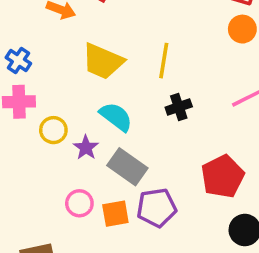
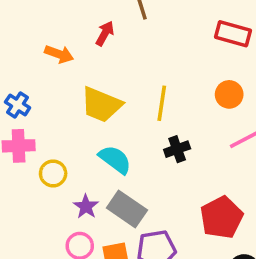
orange circle: (242, 29) -> (229, 94), moved
purple star: (86, 148) -> (86, 206), moved

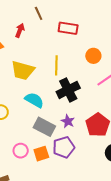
red rectangle: (233, 34) -> (68, 28), moved
black cross: (177, 149) -> (68, 90), size x1.6
purple star: (86, 206) -> (68, 121), moved

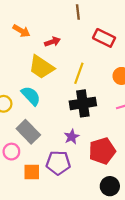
red arrow: (20, 30) -> (52, 42), moved, turned 32
cyan semicircle: (34, 100) -> (31, 96), moved
gray rectangle: (44, 127) -> (28, 132), moved
orange square: (41, 154) -> (32, 172), moved

